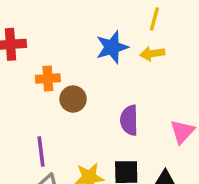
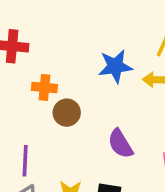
purple semicircle: (129, 120) -> (120, 144), turned -40

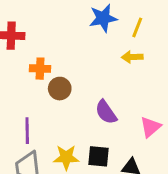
blue star: (115, 66) -> (103, 18), moved

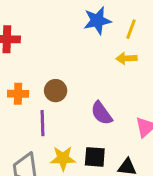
orange cross: (40, 69) -> (18, 94), moved
purple line: (27, 131) -> (43, 123), moved

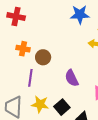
orange cross: (18, 94) -> (23, 49), moved
black square: (95, 157) -> (62, 107), turned 35

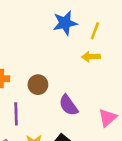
brown circle: (43, 57) -> (38, 85), moved

